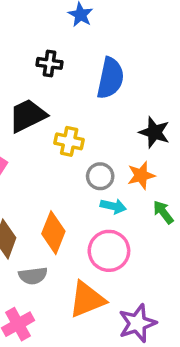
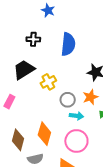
yellow cross: (69, 141) -> (48, 82), turned -35

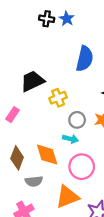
black cross: (33, 39) -> (47, 19), moved
cyan arrow: (77, 116) -> (70, 139), moved
orange diamond: (44, 134) -> (47, 155), turned -40

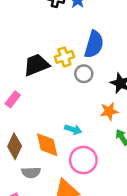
yellow cross: (58, 98) -> (64, 57), moved
gray circle: (77, 120) -> (84, 74), moved

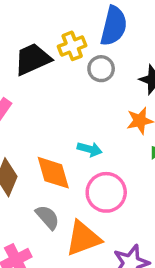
gray semicircle: (31, 172) -> (47, 217), moved, turned -126

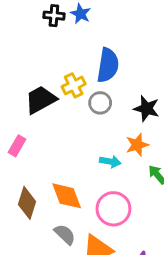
cyan arrow: (90, 149) -> (110, 162), moved

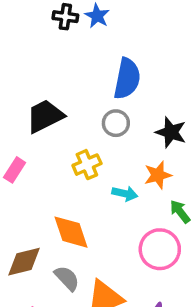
yellow cross: (74, 85) -> (87, 165), moved
brown diamond: (27, 203) -> (24, 262), moved, turned 56
pink circle: (113, 209) -> (160, 249), moved

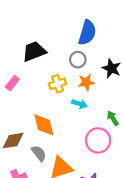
orange star: (158, 175) -> (86, 82), moved

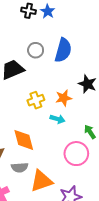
gray circle: (78, 60) -> (36, 50), moved
gray semicircle: (39, 153) -> (20, 167), turned 126

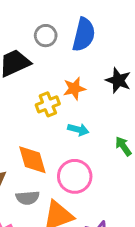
orange star: (64, 98) -> (74, 89), moved
pink circle: (76, 154) -> (75, 176), moved

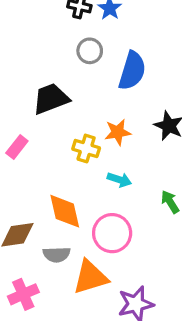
gray circle: (46, 36) -> (90, 51), moved
yellow cross: (48, 104) -> (86, 149), turned 35

